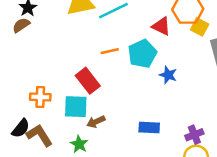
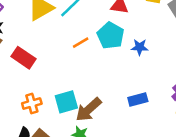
red rectangle: (88, 81) -> (24, 58), moved
brown arrow: (96, 122) -> (89, 110), size x1.6

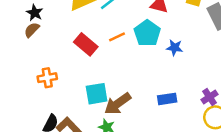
red rectangle: (24, 58) -> (86, 44), moved
orange cross: (32, 103) -> (47, 78), moved

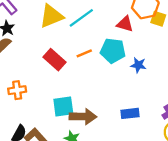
cyan pentagon: (147, 33) -> (113, 51), turned -30
brown arrow: (118, 104) -> (83, 117), turned -145

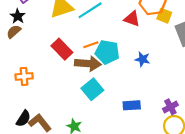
cyan pentagon: (113, 51) -> (107, 52), moved
cyan square: (63, 107) -> (92, 89), moved, turned -35
brown arrow: (83, 117) -> (88, 64), moved

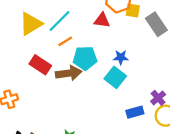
orange line: (91, 45) -> (65, 41), moved
cyan square: (92, 89) -> (115, 77), moved
blue rectangle: (132, 105) -> (135, 112), moved

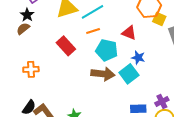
red triangle: (102, 20) -> (129, 33), moved
brown arrow: (69, 73) -> (103, 74), moved

